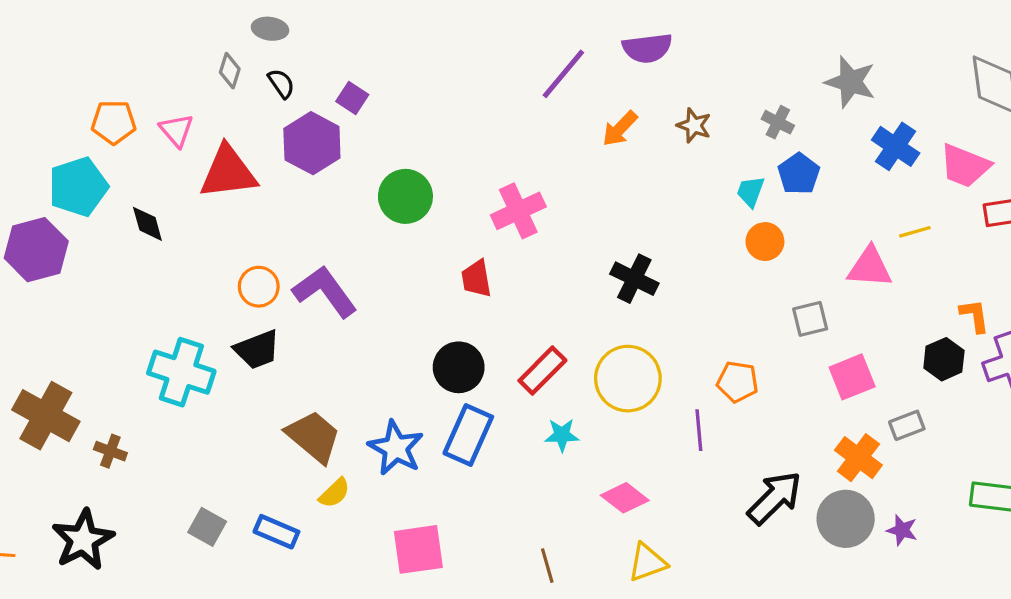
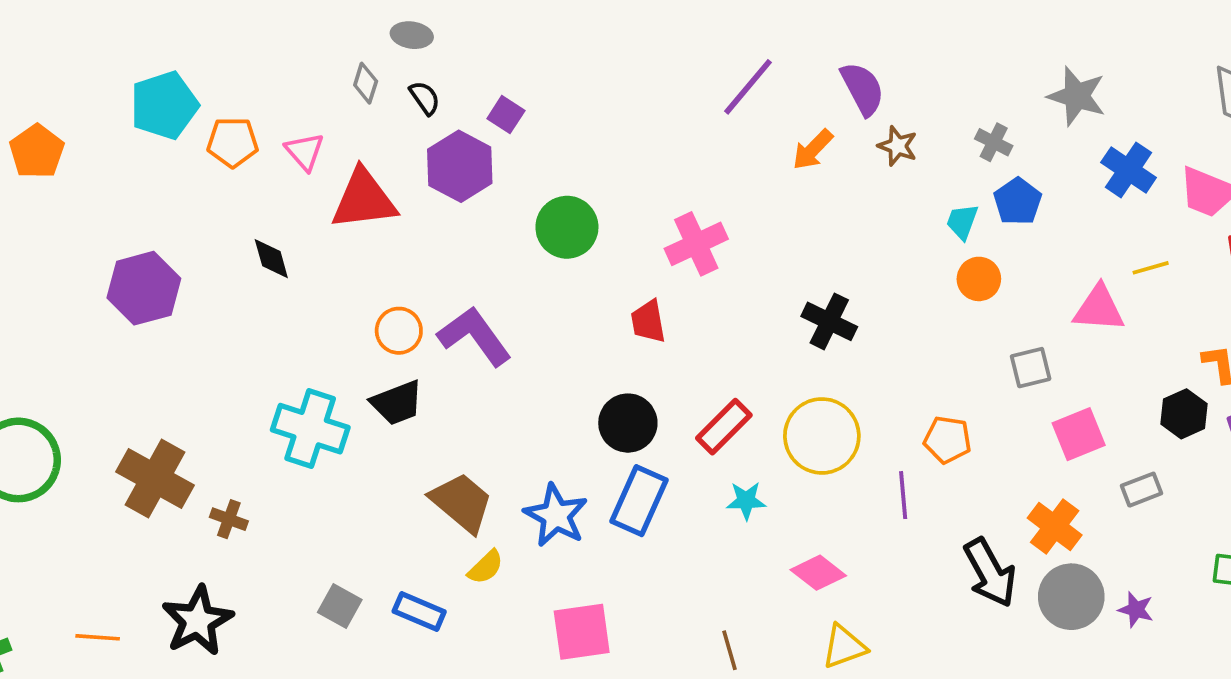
purple semicircle: (647, 48) -> (863, 89), moved, turned -111
cyan pentagon: (78, 187) -> (164, 105), moved
orange cross: (858, 458) -> (1055, 526), moved
black arrow: (775, 498) -> (990, 573), turned 106

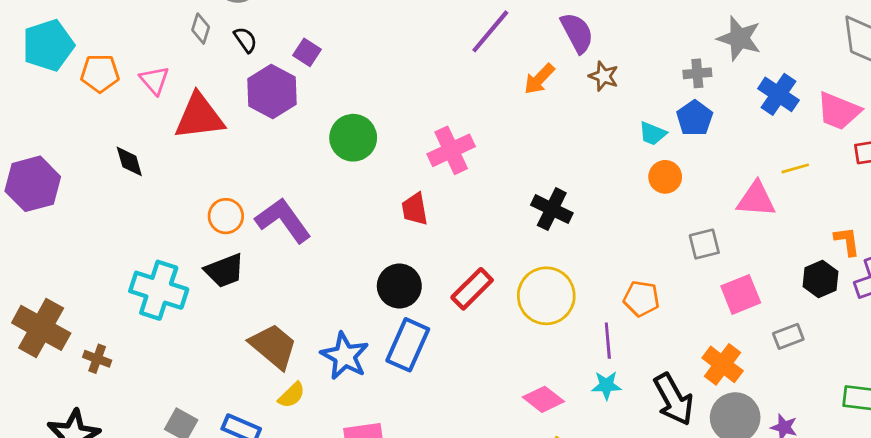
gray cross: (994, 142) -> (697, 73), moved, turned -32
cyan trapezoid: (962, 222) -> (653, 134), turned -88
cyan star: (746, 501) -> (606, 385), moved

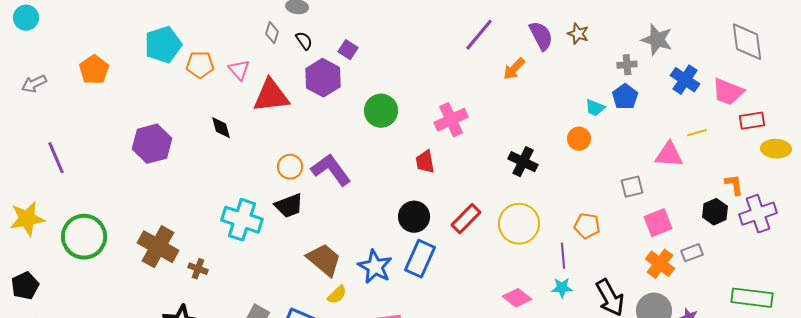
brown star: (604, 76) -> (578, 34), moved
orange circle: (665, 177) -> (579, 139), moved
orange cross: (723, 364) -> (660, 264), moved

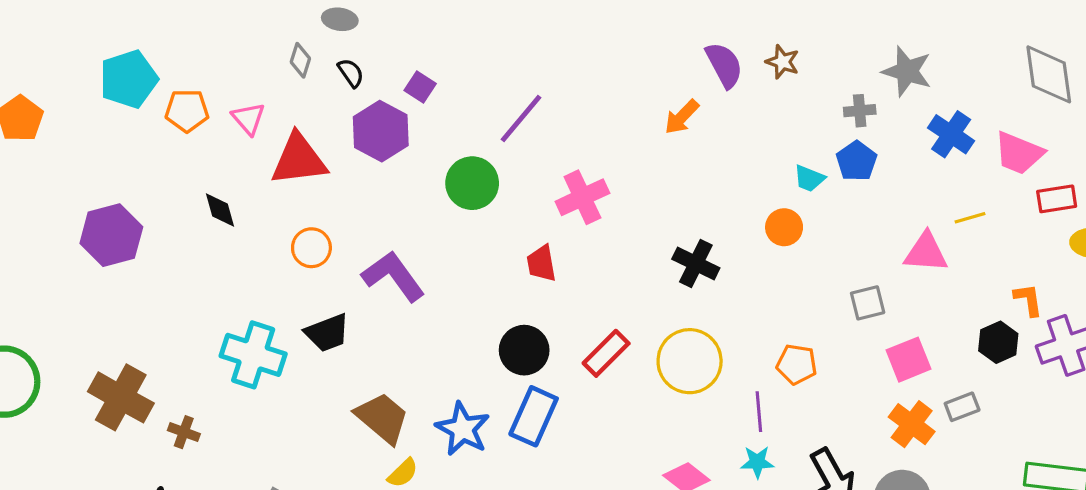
purple line: (479, 35) -> (521, 119), moved
orange circle: (290, 167) -> (311, 248), moved

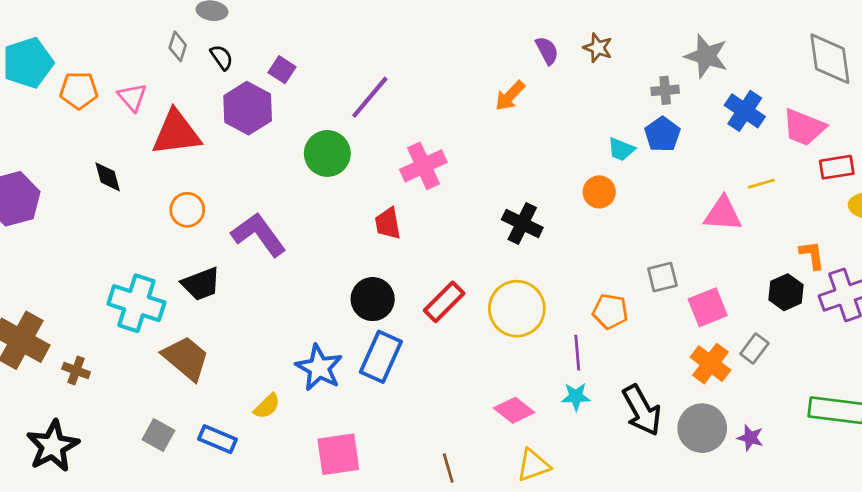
purple semicircle: (724, 65) -> (547, 50), size x0.7
gray square: (868, 303) -> (662, 277), moved
gray rectangle: (962, 407) -> (754, 348), turned -32
brown trapezoid: (382, 418) -> (186, 358), moved

